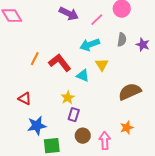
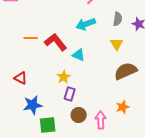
orange line: (35, 59) -> (31, 38), turned 64
yellow triangle: (102, 65) -> (117, 44), moved

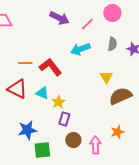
yellow triangle: (117, 44) -> (106, 77), moved
cyan triangle: (79, 55) -> (42, 93), moved
red triangle: (21, 78) -> (17, 89), moved, size x1.5

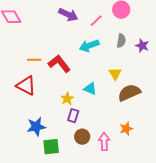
cyan triangle: (42, 93) -> (90, 89), moved

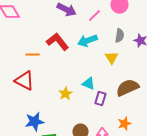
red L-shape: (59, 64) -> (57, 42), moved
yellow triangle: (115, 74) -> (111, 58), moved
purple rectangle: (73, 116) -> (100, 99), moved

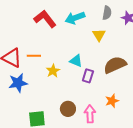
orange line: (32, 55) -> (34, 56), moved
blue star: (34, 122) -> (18, 83), moved

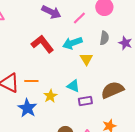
yellow triangle: (99, 35) -> (86, 59), moved
purple rectangle: (88, 76) -> (85, 101), turned 64
blue star: (18, 83) -> (27, 108), moved, turned -30

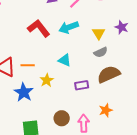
gray semicircle: (104, 38) -> (101, 52), moved, turned 56
yellow triangle: (86, 59) -> (99, 33), moved
cyan triangle: (73, 86) -> (65, 60), moved

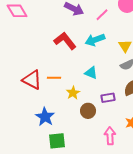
blue star: (24, 92) -> (45, 117), moved
brown circle: (62, 118) -> (88, 111), moved

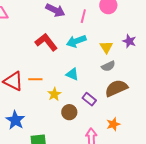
pink line: (102, 15) -> (83, 16), turned -32
purple rectangle: (108, 98) -> (89, 99), turned 48
blue star: (45, 117) -> (15, 120), moved

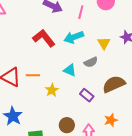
gray semicircle: (108, 66) -> (91, 62), moved
brown circle: (69, 112) -> (67, 125), moved

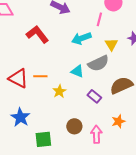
pink line: (81, 12) -> (99, 19), moved
red L-shape: (44, 38) -> (37, 34), moved
gray semicircle: (91, 62) -> (98, 63), size x1.5

